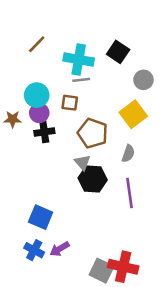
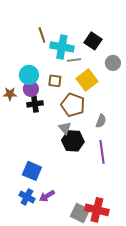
brown line: (37, 44) -> (42, 35), moved, turned -63
gray line: (81, 80) -> (74, 60), moved
yellow square: (133, 114) -> (87, 80), moved

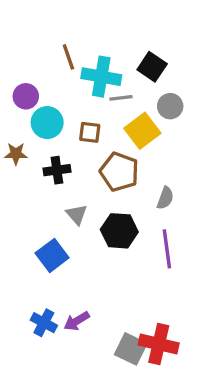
gray circle: (113, 63) -> (170, 106), moved
purple circle: (31, 89) -> (26, 96), moved
gray triangle: (65, 128) -> (77, 214), moved
blue square: (32, 171) -> (52, 255), moved, turned 30

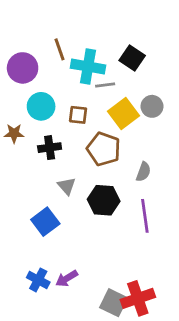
purple circle: (26, 96) -> (23, 68), moved, size x1.4
gray circle: (170, 106) -> (152, 106), moved
red cross: (159, 344) -> (138, 298), turned -32

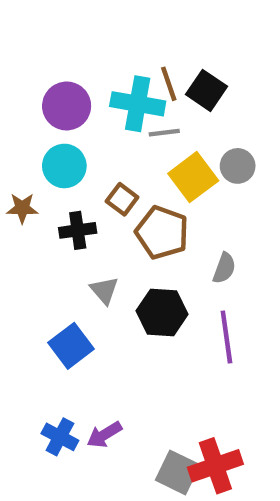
brown line: (60, 49) -> (169, 84), moved
purple circle: (23, 68) -> (67, 106), moved
brown square: (78, 115) -> (122, 199), moved, turned 30

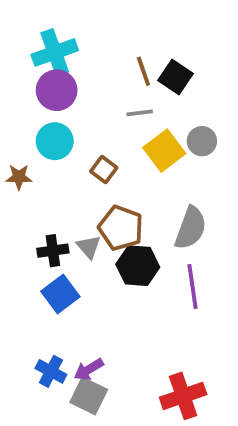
cyan cross: (138, 104) -> (55, 52), moved, turned -30
black cross: (78, 230) -> (53, 251), moved
brown pentagon: (162, 233) -> (121, 228), moved
gray semicircle: (224, 268) -> (191, 228), size x1.6
gray square: (178, 472) -> (89, 396), moved

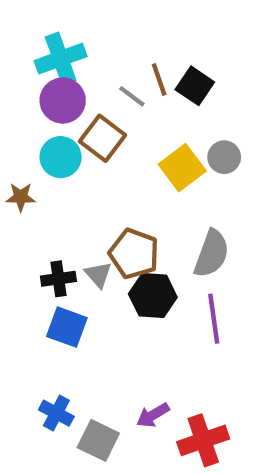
gray line: (140, 113) -> (132, 96), moved, turned 44
brown square: (104, 169) -> (103, 138), moved, size x1.5
blue square: (60, 294) -> (67, 327), turned -33
purple arrow: (89, 369) -> (153, 415), moved

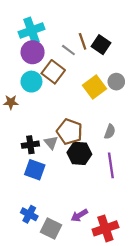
gray semicircle: (212, 254) -> (110, 132), size x0.6

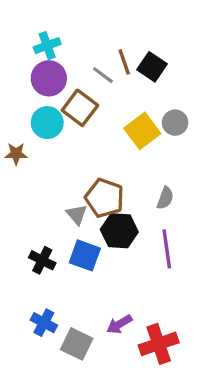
cyan cross: (31, 30) -> (47, 46), size x0.7
black cross: (30, 145) -> (42, 260), moved, turned 35
blue square: (35, 170) -> (85, 255), moved

